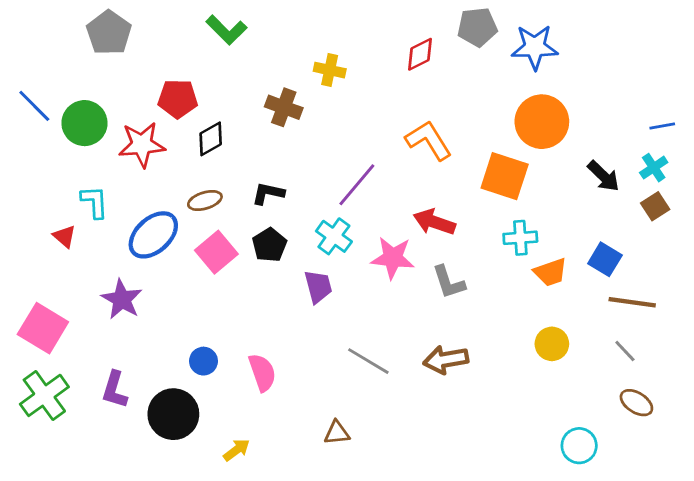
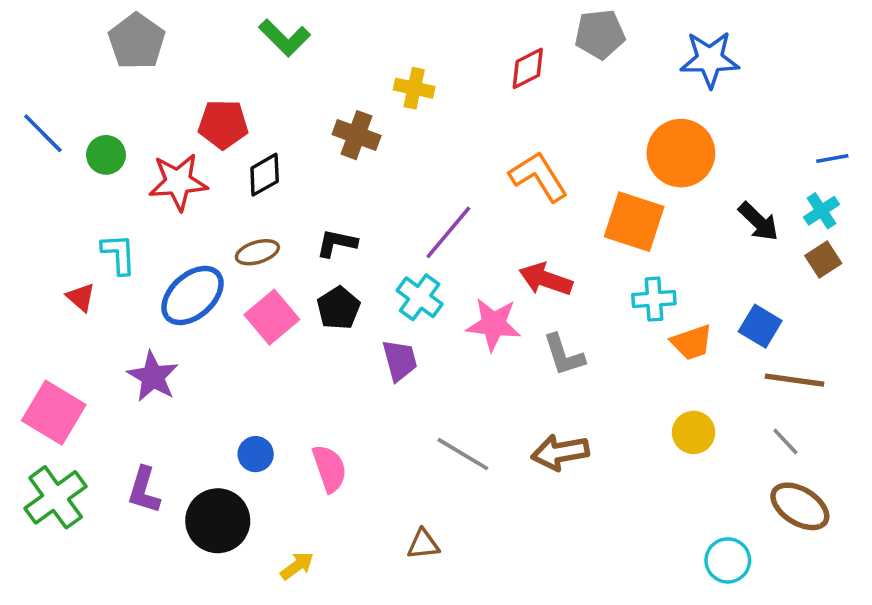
blue star: (535, 47) -> (710, 59), moved
green circle: (84, 123) -> (106, 155), size x0.7
brown ellipse: (636, 403) -> (800, 506), size x1.4

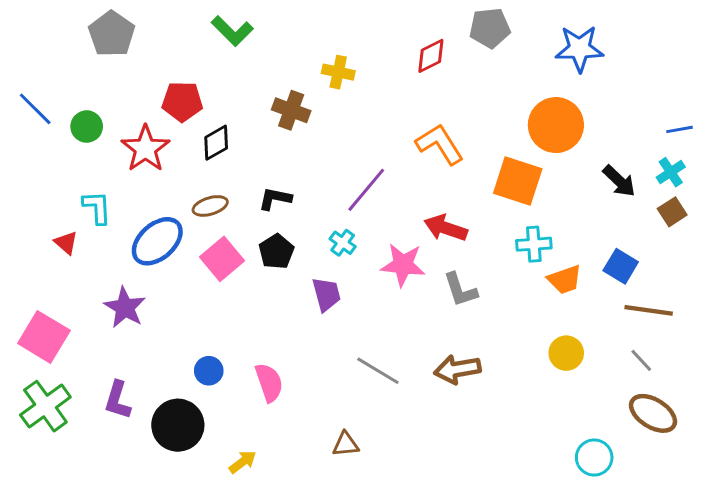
red star: (178, 182) -> (145, 149), turned -30
cyan cross: (420, 297) -> (343, 243), size x0.7

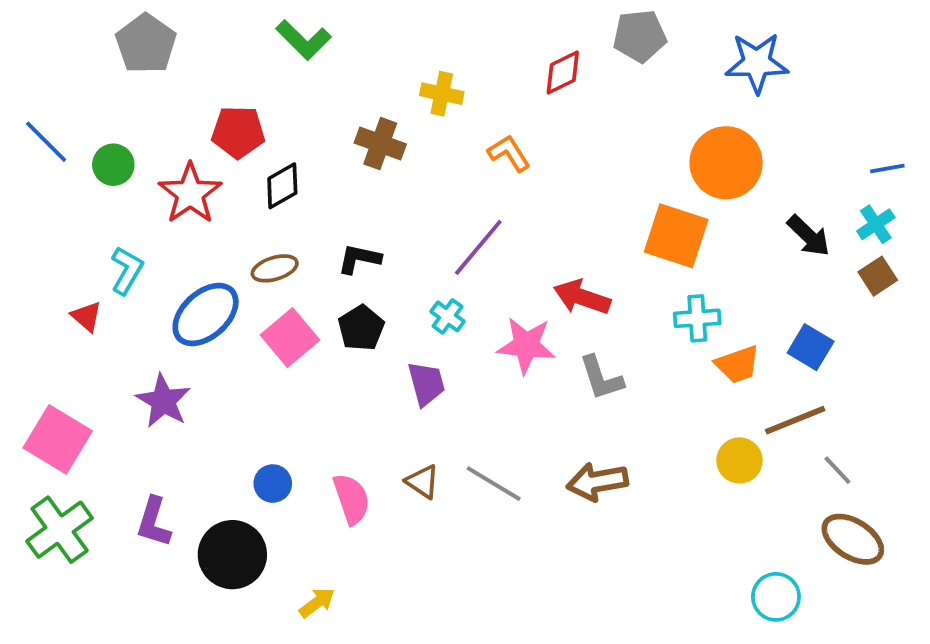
orange L-shape: (440, 144) -> (509, 153), moved, size x0.7
cyan L-shape: (97, 207) -> (127, 270), turned 33
brown line: (649, 310) -> (795, 420), moved, turned -30
brown triangle: (346, 444) -> (423, 482), moved, turned 40

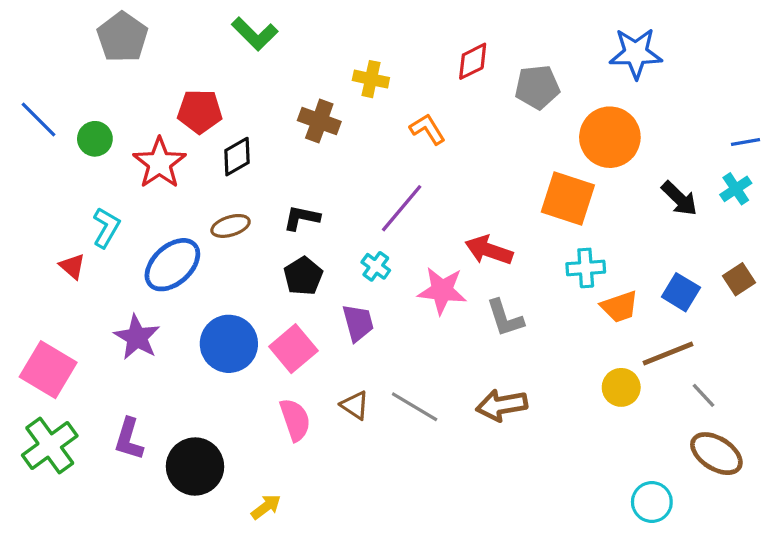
gray pentagon: (640, 36) -> (537, 87), moved
brown square: (878, 276) -> (739, 279), moved
pink square: (290, 338) -> (293, 349), moved
blue circle: (273, 484) -> (229, 344), moved, size x1.8

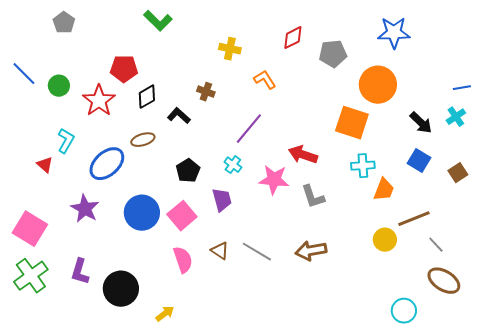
gray pentagon: (122, 37) -> (64, 23), moved, size x0.7
brown cross: (319, 121) -> (206, 92), moved, size x0.7
black L-shape: (302, 218) -> (179, 116), moved, turned 30
blue square: (681, 292) -> (419, 161), moved
orange trapezoid: (620, 307) -> (384, 190), turned -50

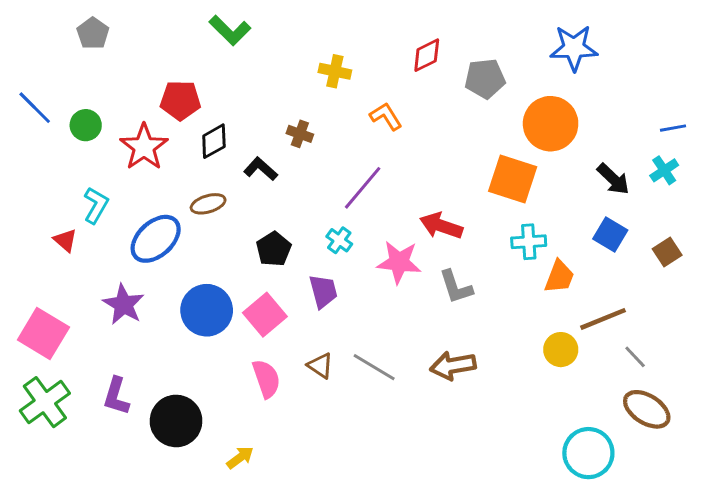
cyan circle: (404, 311) -> (588, 453), size x1.4

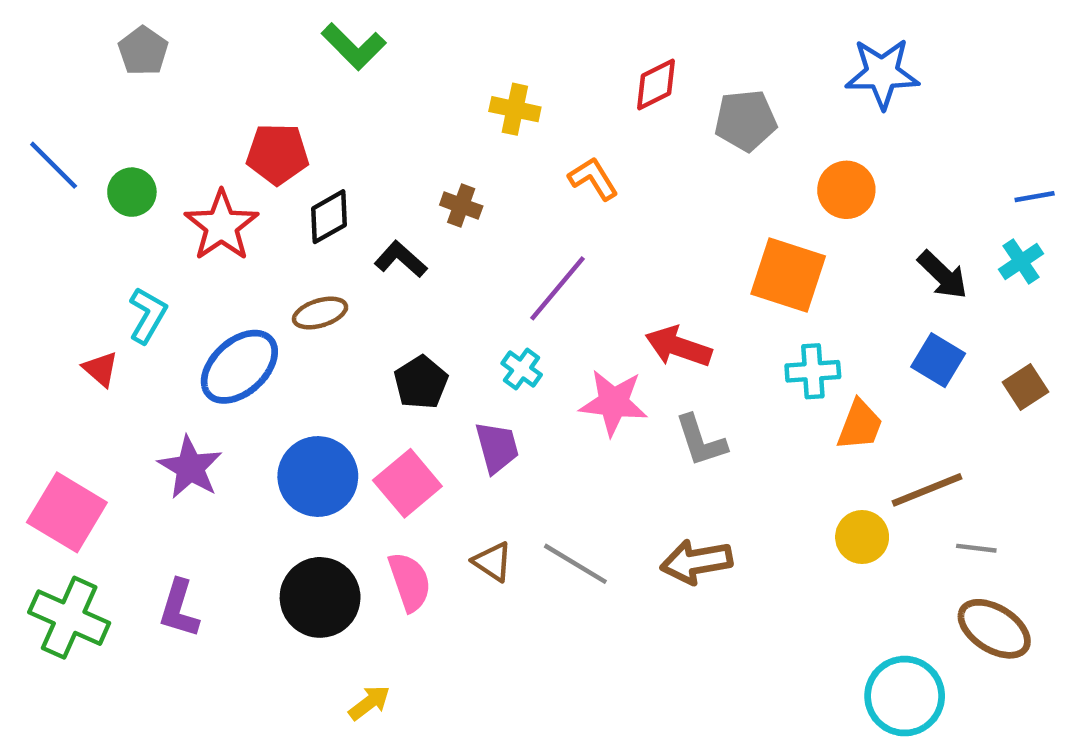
orange circle: (551, 124) -> (846, 190), size x0.7
gray line: (635, 357) -> (976, 548), turned -40
green cross: (45, 402) -> (69, 618), turned -30
black circle: (176, 421) -> (320, 597), moved

